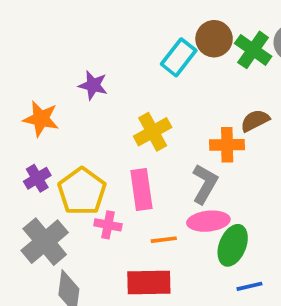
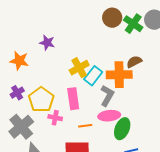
cyan rectangle: (179, 57) -> (93, 76), moved
orange cross: (227, 145) -> (119, 75), size x1.4

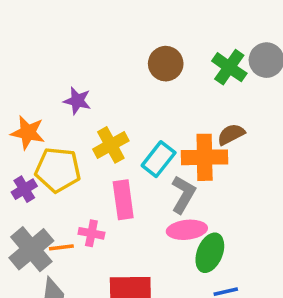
brown circle: (112, 18) -> (166, 64), moved
yellow cross: (79, 68) -> (111, 145), moved
yellow pentagon: (41, 100) -> (58, 170), moved, turned -30
orange line: (85, 126) -> (61, 247), moved

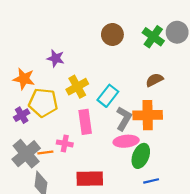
orange cross: (205, 157) -> (148, 115), moved

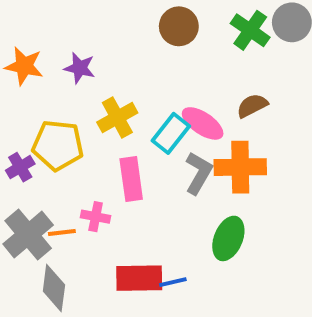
orange star: (24, 79) -> (24, 66), moved
pink ellipse: (126, 141) -> (203, 123), moved, turned 40
blue line: (151, 181) -> (173, 282), moved

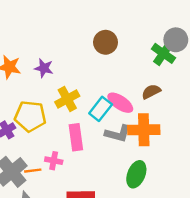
green cross: (250, 30) -> (163, 53), moved
gray L-shape: (199, 173) -> (118, 134), turned 75

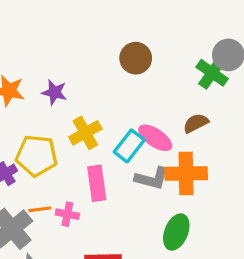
orange line: (33, 171) -> (40, 209), moved

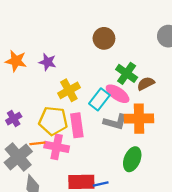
green cross: (212, 73) -> (127, 73), moved
yellow pentagon: (37, 156) -> (53, 121), moved
pink cross: (67, 214) -> (57, 147), size x1.5

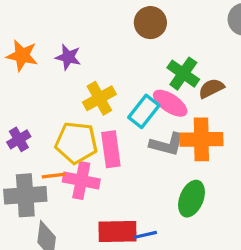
gray cross: (18, 157) -> (25, 195), turned 36

